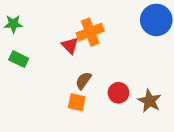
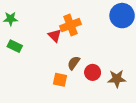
brown semicircle: (83, 81) -> (74, 63), moved
brown star: (150, 101) -> (117, 79), turned -30

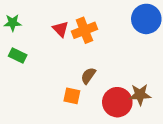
red triangle: (55, 36) -> (61, 29), moved
red circle: (93, 72) -> (117, 102), moved, size x1.5

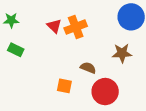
brown semicircle: (88, 76) -> (88, 68), moved, turned 77
brown star: (140, 95) -> (122, 53), moved

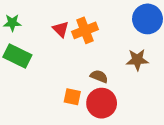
green rectangle: (16, 50) -> (17, 56), size x1.5
red circle: (105, 92) -> (102, 103), moved

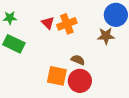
brown star: (137, 60) -> (106, 36), moved
orange square: (72, 97) -> (57, 76), size x1.5

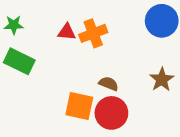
red triangle: (48, 23) -> (67, 32), turned -40
brown star: (106, 36) -> (162, 79), moved, turned -30

